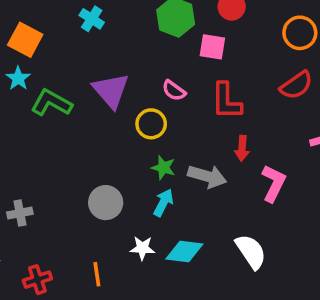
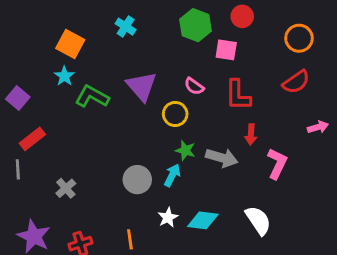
cyan arrow: (163, 203) -> (172, 175), moved
gray cross: (20, 213) -> (66, 188), turned -30
white star: (142, 248) -> (168, 217), turned -30

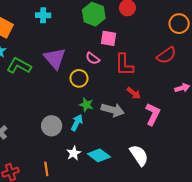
cyan cross: (126, 27) -> (43, 15), turned -32
orange circle: (299, 38) -> (179, 24), moved
pink square: (226, 50) -> (108, 38), moved
red arrow: (251, 134) -> (134, 93), turned -56
cyan diamond: (203, 220) -> (99, 155), turned 30

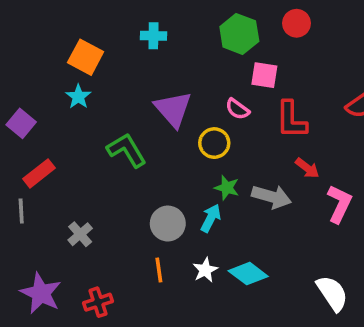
green L-shape: (19, 66) -> (127, 150), moved, turned 30
white semicircle: (139, 155) -> (332, 293), moved
orange line: (46, 169) -> (159, 270), moved

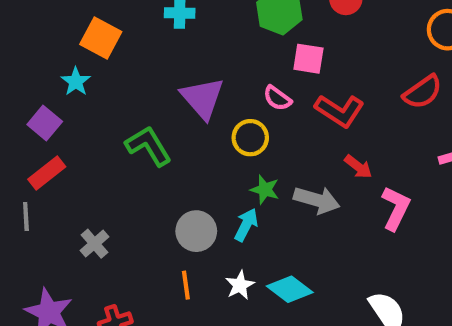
cyan star: (78, 97) -> (76, 82), moved
red L-shape: (291, 120) -> (340, 111), turned -57
purple square: (21, 123) -> (45, 123), moved

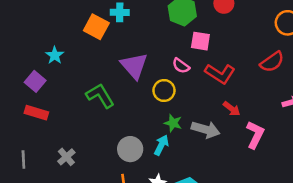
orange square: (101, 38) -> (96, 27), moved
red rectangle: (47, 173) -> (36, 113), turned 55
gray line: (26, 217) -> (23, 159), moved

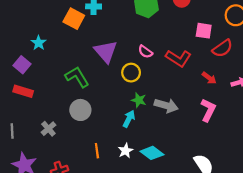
pink square: (200, 41) -> (204, 31), moved
red arrow: (232, 109) -> (209, 78), moved
gray circle: (130, 149) -> (80, 110), moved

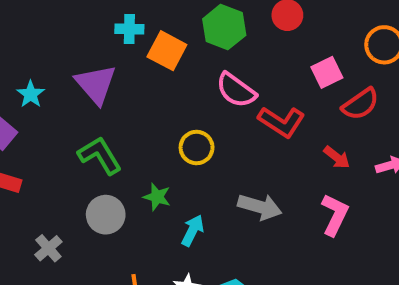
orange square: (74, 19) -> (167, 51), moved
pink square: (204, 31) -> (327, 72), turned -35
purple triangle: (106, 52) -> (96, 84), moved
pink semicircle: (145, 52) -> (236, 90), moved, size x1.5
green star: (139, 100) -> (157, 197), moved

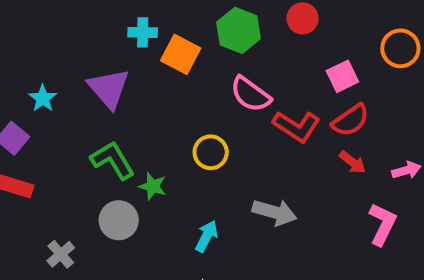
red semicircle: (360, 104) -> (350, 120), moved
green star: (157, 197) -> (153, 186), moved
pink L-shape: (335, 215) -> (382, 224), moved

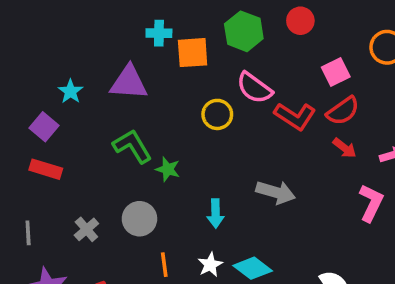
orange square: (181, 54) -> (193, 53), turned -32
purple triangle: (109, 88) -> (129, 83), turned -45
yellow circle: (211, 152) -> (217, 114), moved
gray circle: (119, 220) -> (139, 219), moved
cyan arrow: (207, 236) -> (216, 213), turned 152

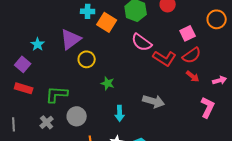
orange square: (193, 53) -> (107, 22), turned 36
purple triangle: (129, 83) -> (71, 39), turned -40
yellow circle: (217, 114) -> (87, 59), moved
green L-shape: (132, 146) -> (57, 94), moved, turned -55
green star: (168, 169) -> (108, 83), moved

